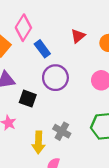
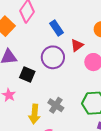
red triangle: (78, 36) -> (77, 45), moved
blue rectangle: (42, 49) -> (56, 28), moved

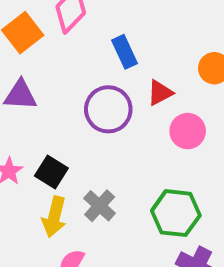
black square: (27, 74) -> (51, 172), moved

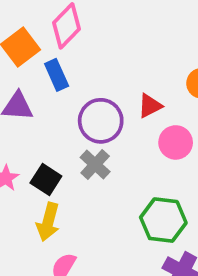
blue rectangle: (124, 52) -> (57, 75), moved
gray cross: (100, 206) -> (95, 164), moved

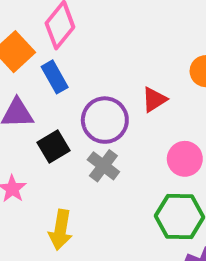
pink circle: (176, 142) -> (185, 159), moved
black square: (46, 180) -> (53, 147), moved, turned 32

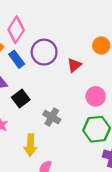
purple circle: (105, 120) -> (44, 52), moved
gray cross: (103, 166) -> (52, 117), moved

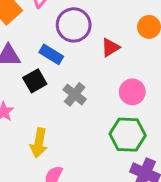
blue rectangle: (17, 59) -> (51, 54), moved, turned -30
gray cross: (52, 117) -> (75, 94), moved

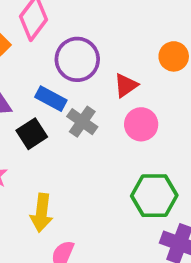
pink circle: (132, 92) -> (141, 124), moved
gray cross: (75, 94) -> (82, 122), moved

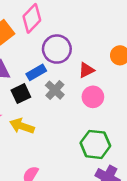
blue rectangle: (51, 99) -> (36, 72), turned -66
yellow arrow: (41, 213) -> (22, 126), moved, turned 95

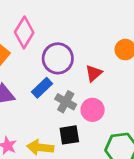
black square: (21, 94) -> (69, 135), moved, turned 30
pink circle: (93, 97) -> (93, 110), moved

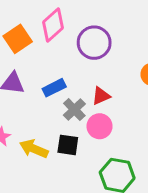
purple circle: (58, 58) -> (94, 43), moved
red triangle: (94, 73) -> (101, 96), moved

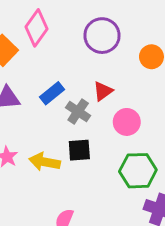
purple circle: (94, 43) -> (102, 36), moved
pink circle: (100, 126) -> (127, 122), moved

